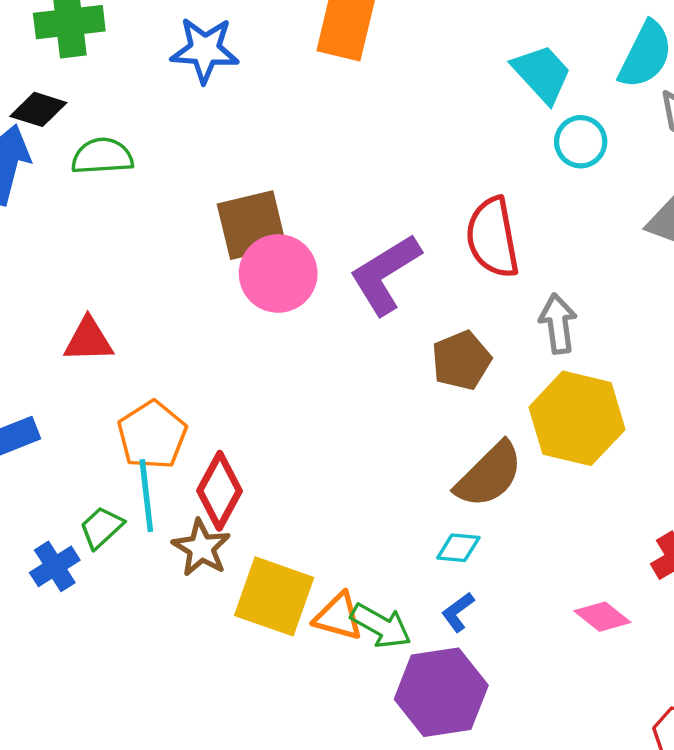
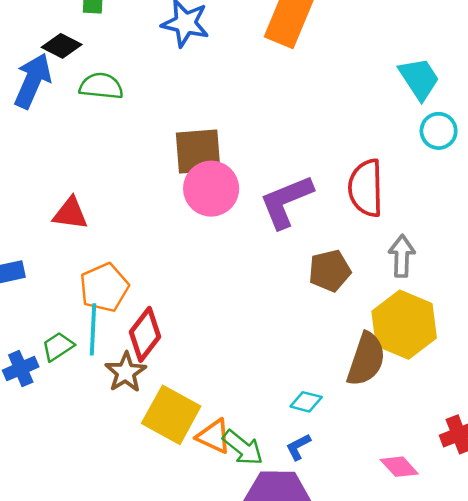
brown semicircle: (489, 475) -> (366, 359), moved, turned -36

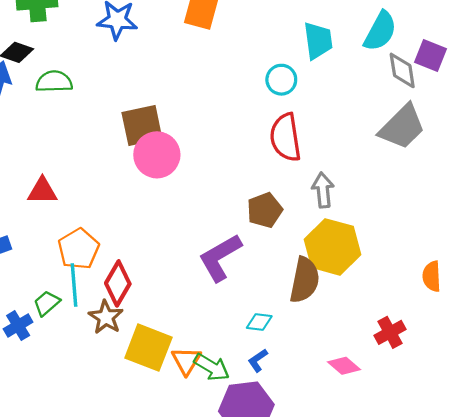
cyan trapezoid: (419, 79) -> (318, 41), turned 33
cyan circle: (439, 131) -> (281, 80), moved
purple L-shape: (286, 201) -> (220, 258), moved
orange triangle: (214, 436) -> (186, 361), turned 44

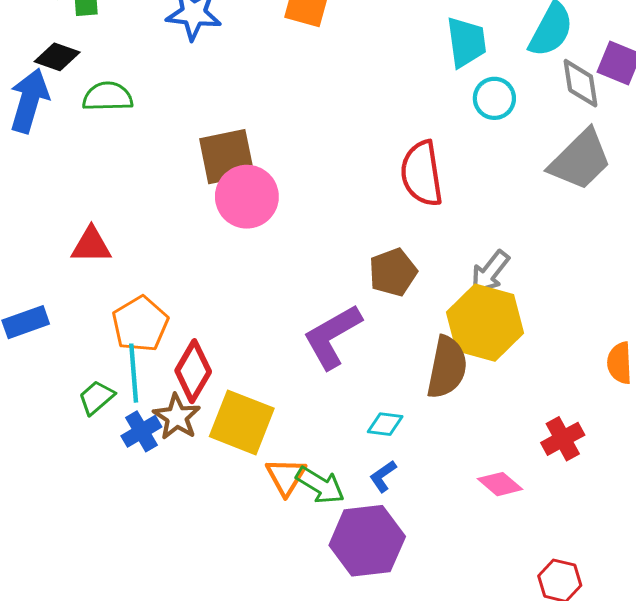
cyan circle: (281, 80) -> (494, 98), moved
gray arrow: (323, 190) -> (490, 272), moved, turned -136
blue cross: (18, 326) -> (141, 431), moved
yellow square: (148, 348) -> (242, 422), moved

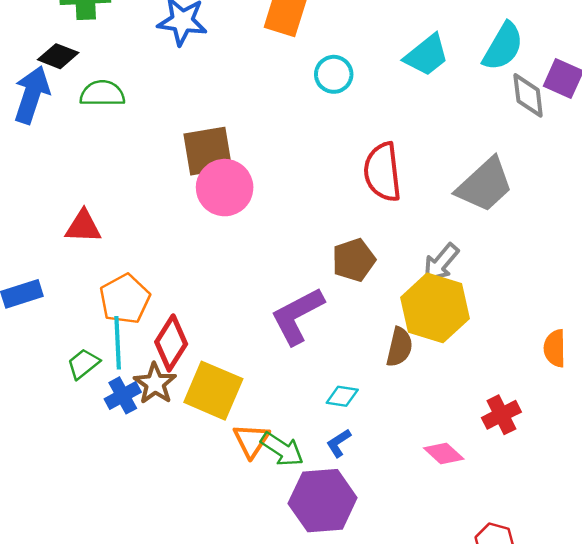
cyan trapezoid: (466, 42) -> (427, 55), turned 57
cyan circle: (494, 98) -> (334, 74), moved
gray trapezoid: (580, 160) -> (485, 185), moved
brown semicircle: (447, 367) -> (399, 347), size x0.7

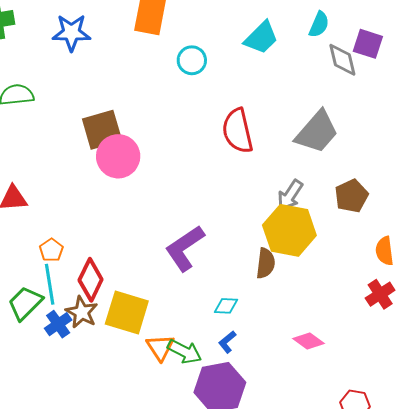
cyan semicircle: (503, 47) -> (319, 25), size x0.7
brown pentagon: (354, 260) -> (351, 196), moved
orange pentagon: (125, 299) -> (51, 250), size x0.6
green trapezoid: (83, 364) -> (25, 303), size x1.4
red cross: (501, 415) -> (380, 294), moved

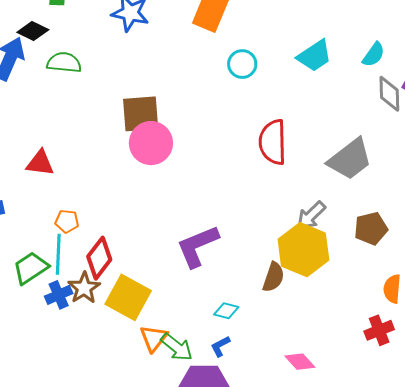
orange pentagon: (51, 250) -> (67, 221), turned 30

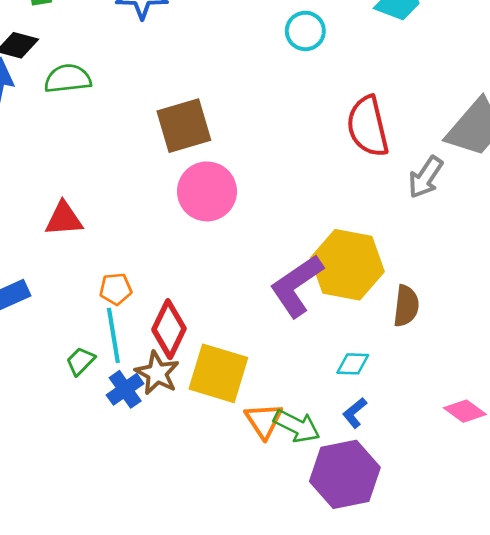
pink circle: (151, 143) -> (207, 191), moved
gray arrow: (311, 215) -> (426, 177), moved
yellow hexagon: (303, 250) -> (347, 265), moved
green trapezoid: (31, 268) -> (80, 361), size x0.6

